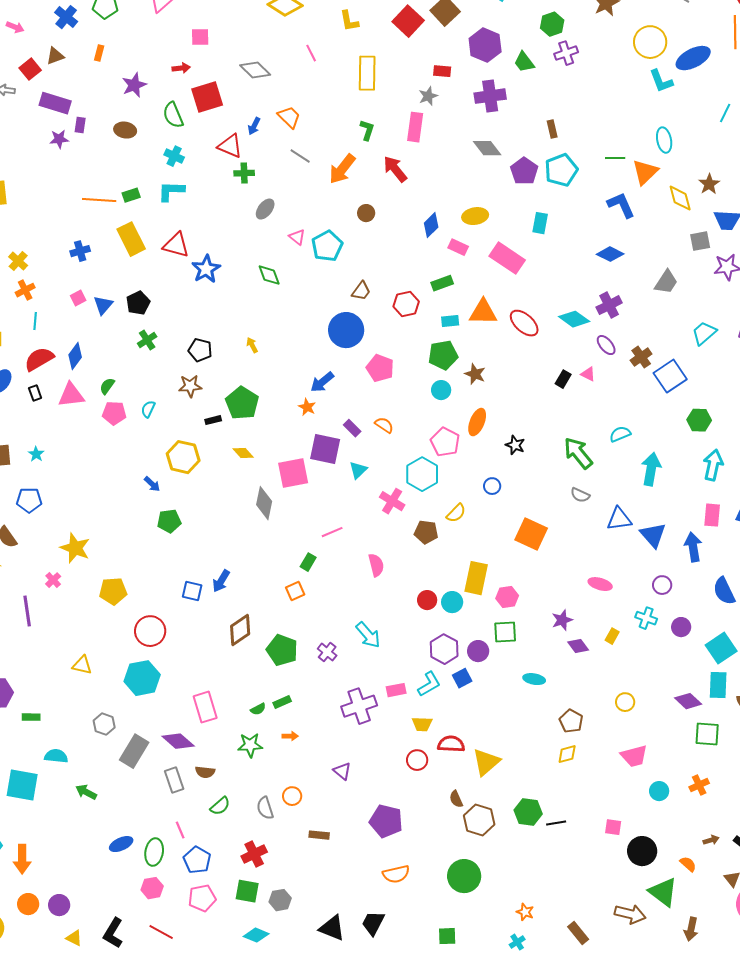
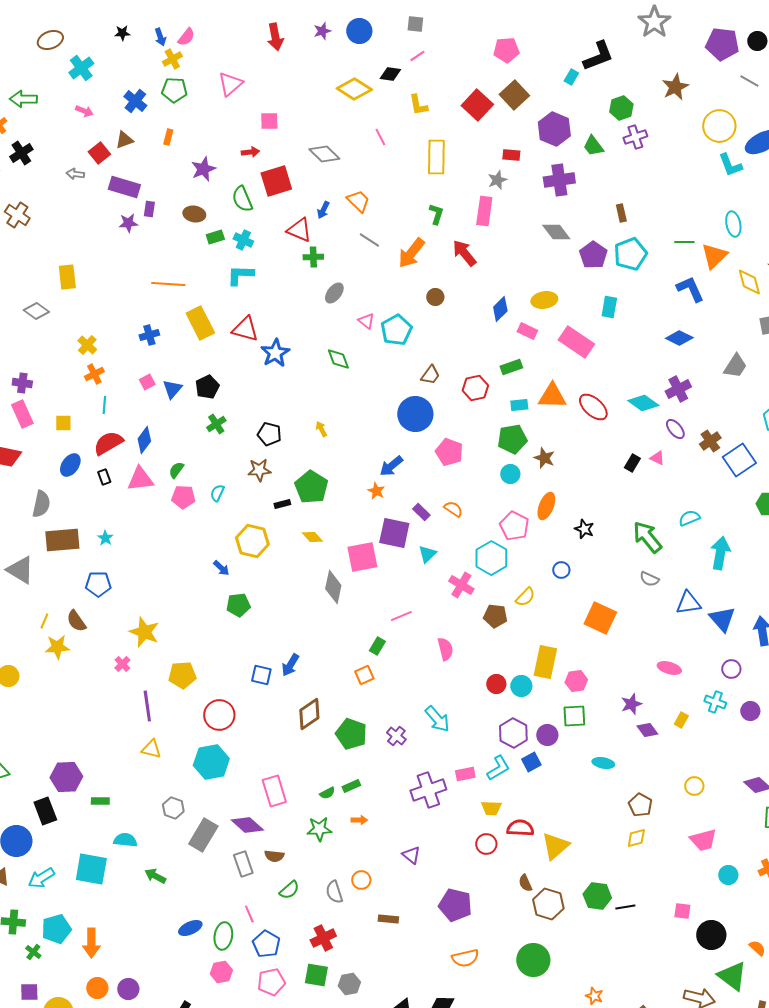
green rectangle: (131, 195) -> (215, 237), moved
purple line: (27, 611) -> (147, 706), moved

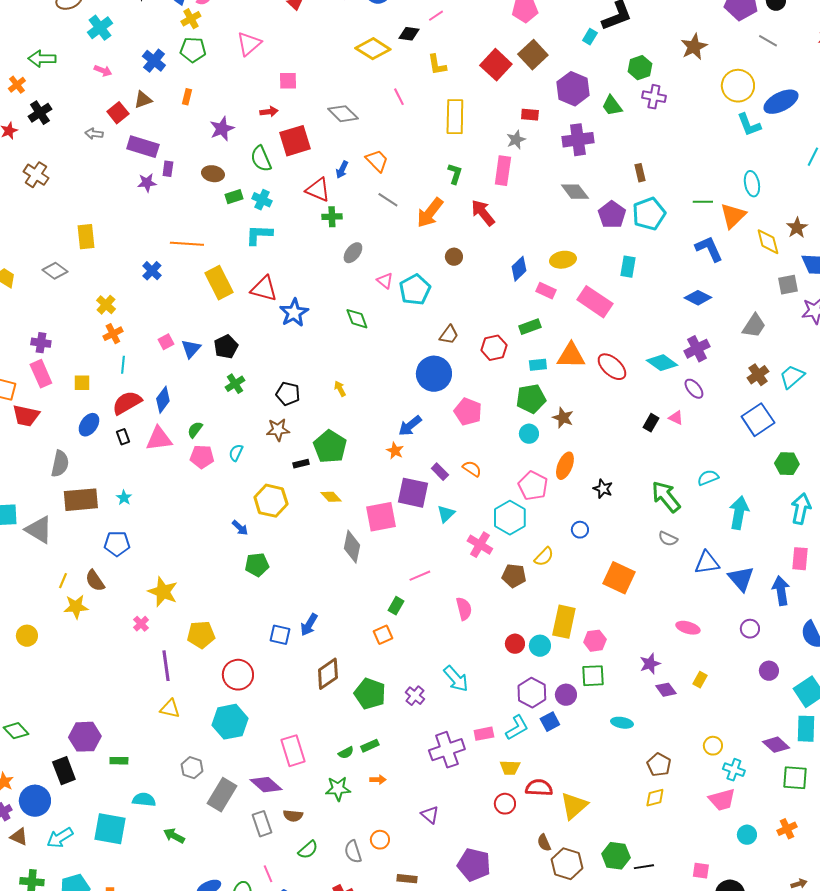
purple cross: (635, 137) -> (654, 97), turned 30
blue cross: (149, 335) -> (152, 271), moved, turned -30
brown cross: (710, 441) -> (758, 375), moved
cyan cross: (715, 702) -> (734, 770), moved

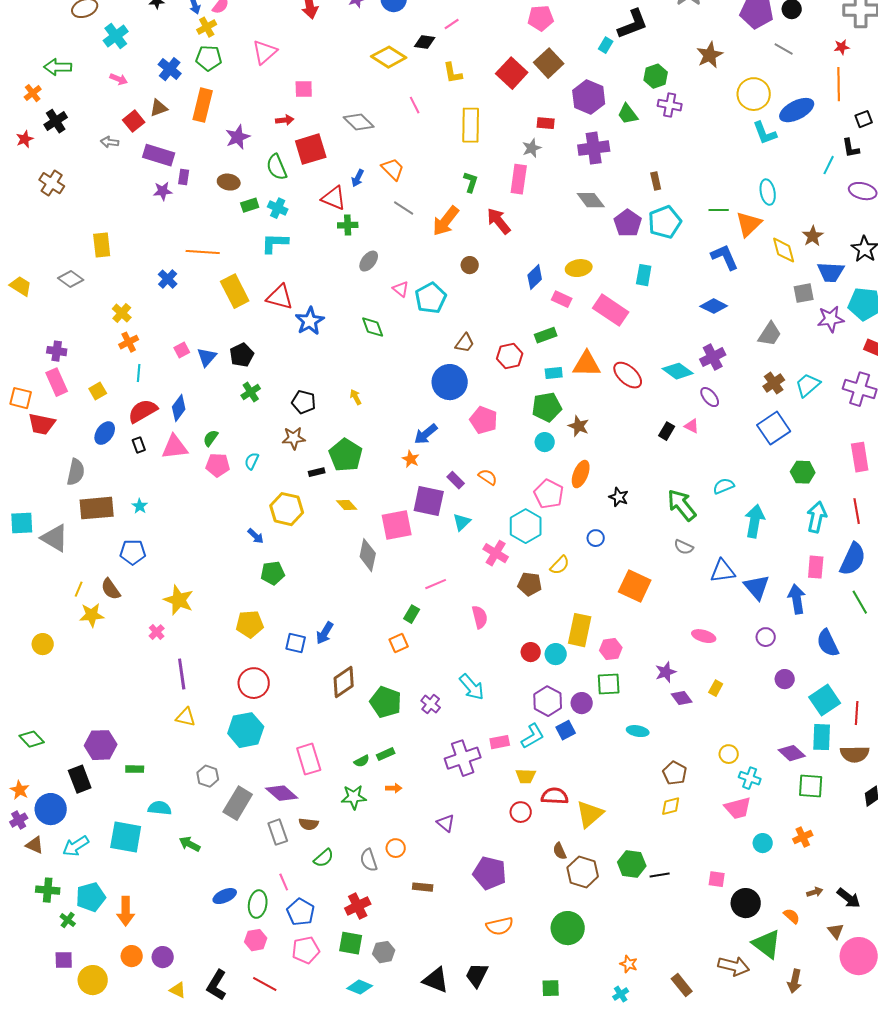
orange rectangle: (187, 97) -> (203, 105), size x2.0
yellow square: (82, 383) -> (98, 391), turned -30
yellow pentagon: (201, 635) -> (250, 624), moved

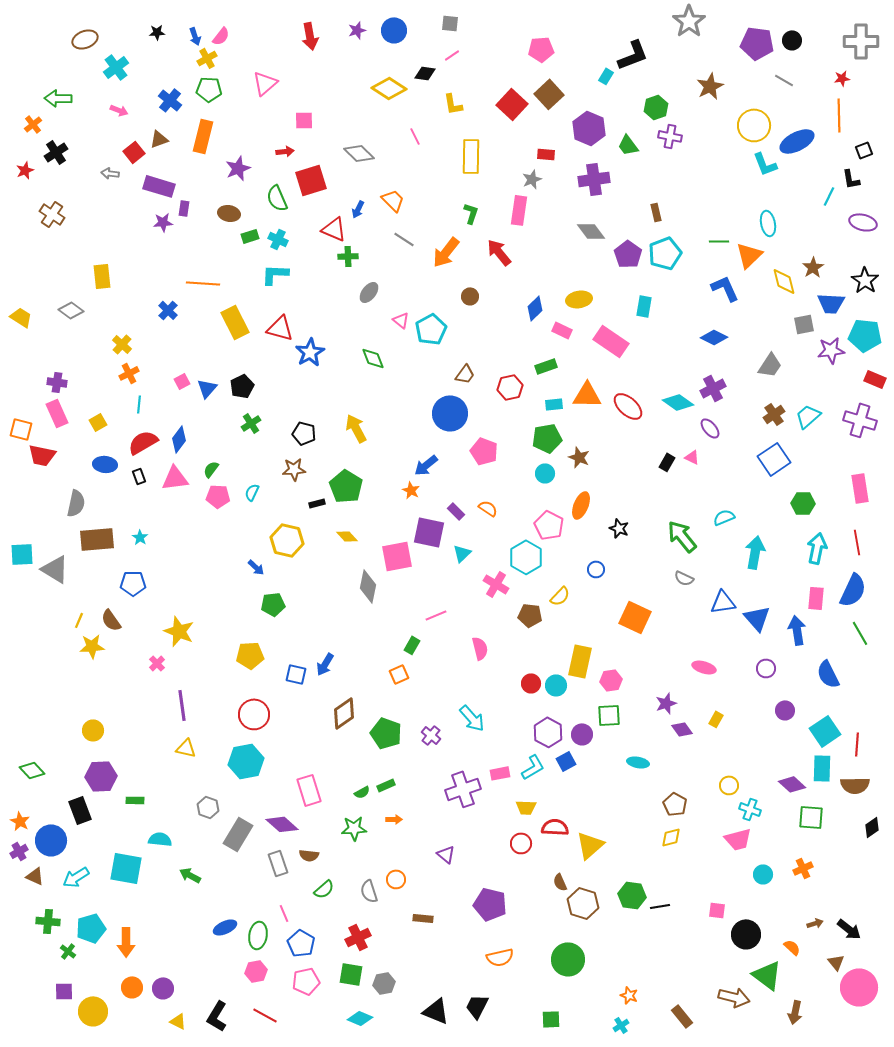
yellow arrow: (356, 397) -> (356, 428), size x1.8
blue ellipse: (105, 433) -> (105, 464), turned 60
yellow circle: (43, 644) -> (93, 730), moved

